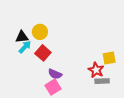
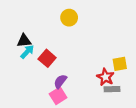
yellow circle: (40, 32) -> (69, 18), moved
purple semicircle: (55, 74) -> (60, 81), turned 104

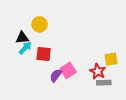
yellow circle: (69, 18) -> (40, 24), moved
red square: (47, 58) -> (44, 54), turned -35
pink square: (58, 96) -> (68, 70), moved

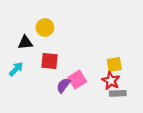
cyan arrow: (25, 48) -> (16, 69), moved
yellow square: (111, 59) -> (114, 65), moved

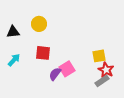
black triangle: (25, 43) -> (13, 32), moved
red star: (111, 81) -> (106, 70), moved
gray rectangle: (118, 93) -> (102, 81), turned -32

